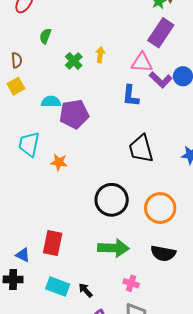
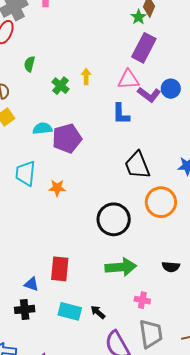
orange circle: (160, 208) -> (161, 202), moved
black semicircle: (163, 253) -> (171, 267), size x0.7

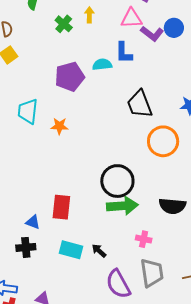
cyan semicircle: (42, 128) -> (102, 64), moved
black circle: (114, 219) -> (117, 181), moved
black semicircle: (171, 267) -> (172, 206), size x1.5

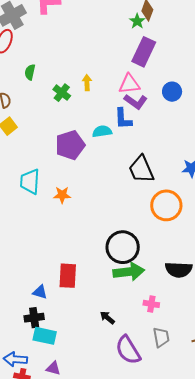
purple L-shape: (152, 34) -> (136, 102), moved
cyan rectangle: (71, 250) -> (45, 336), moved
gray trapezoid: (152, 273) -> (161, 337), size x0.7

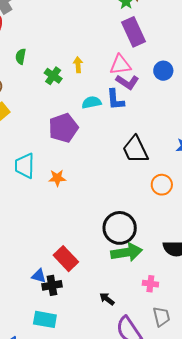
purple rectangle: (144, 52) -> (134, 32), turned -48
cyan semicircle: (102, 131) -> (92, 102), moved
orange circle: (166, 205) -> (162, 185), size x0.7
red rectangle: (68, 276) -> (66, 259), turned -45
black cross: (34, 318) -> (52, 285), moved

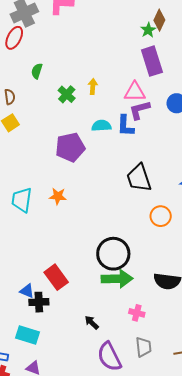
purple L-shape: (127, 82) -> (140, 110), turned 125
cyan trapezoid: (25, 166) -> (22, 200), moved

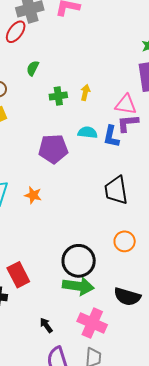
green cross: (67, 94) -> (58, 96), turned 30
orange circle: (161, 216) -> (125, 241), moved
pink cross: (137, 313) -> (92, 323), size x1.8

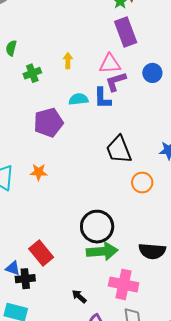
green cross: (58, 96) -> (32, 73), moved
orange circle: (125, 241) -> (142, 182), moved

